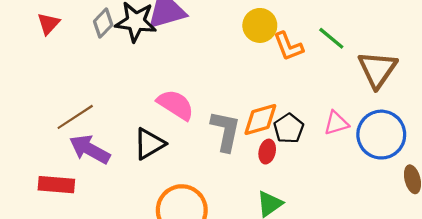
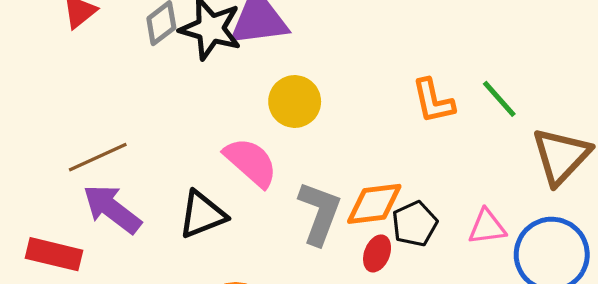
yellow circle: (260, 25) -> (295, 102), moved

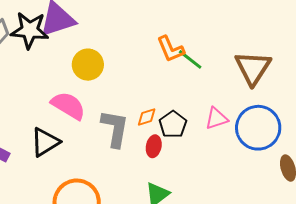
green line: (499, 99) -> (190, 59), moved
orange diamond: (374, 204) -> (147, 117), size x0.6

